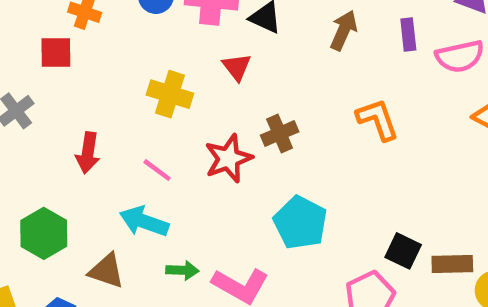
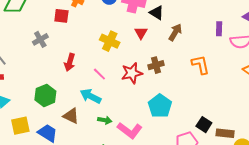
brown arrow: (344, 30) -> (175, 32), moved

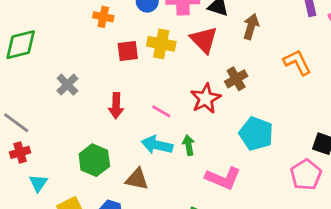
red square: (61, 16) -> (128, 51), moved
red triangle: (141, 33) -> (204, 40), size x1.5
yellow cross: (110, 41) -> (161, 44), moved
green arrow: (105, 120) -> (189, 145), moved, turned -96

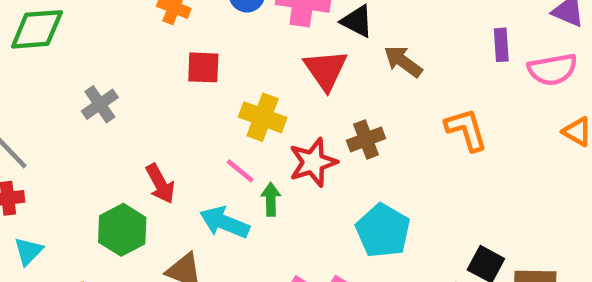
brown arrow: (251, 27) -> (403, 61), turned -80
yellow cross: (161, 44) -> (263, 117), moved
red arrow: (116, 106) -> (160, 184), moved, turned -40
green arrow: (189, 145) -> (271, 199), moved

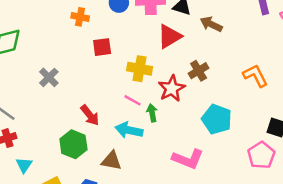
red triangle: (326, 70) -> (170, 36), turned 44
orange L-shape: (466, 130) -> (255, 76), moved

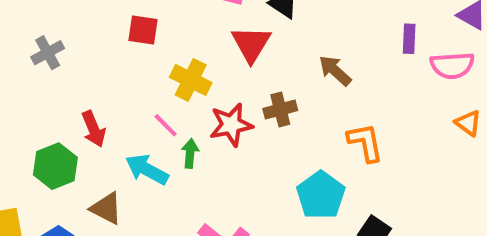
brown arrow: (211, 24) -> (335, 71), moved
red triangle: (170, 36) -> (251, 44), turned -44
cyan pentagon: (217, 119) -> (321, 195), moved

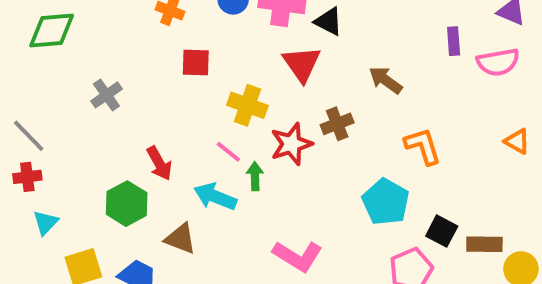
orange triangle: (468, 123) -> (517, 141), moved

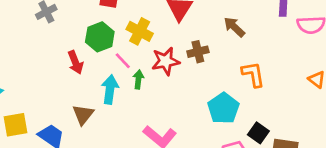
cyan arrow: (215, 197) -> (110, 89), turned 68
green hexagon: (127, 204) -> (100, 37), moved
brown triangle: (180, 239) -> (83, 115), turned 40

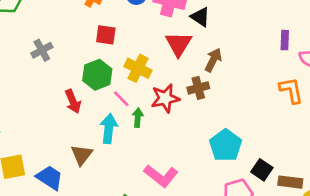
brown arrow: (234, 27) -> (213, 60), moved, turned 75
orange L-shape: (253, 74) -> (291, 90), moved

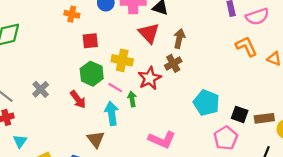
gray cross: (42, 50) -> (41, 89), moved

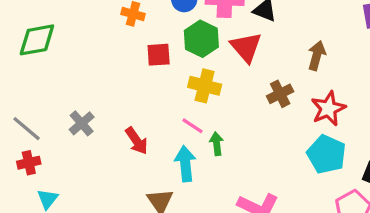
brown arrow: (179, 39) -> (317, 56), moved
green hexagon: (92, 74) -> (201, 39), moved
red star: (150, 78) -> (328, 109), moved

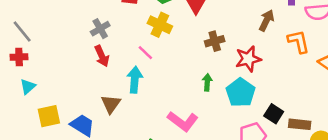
brown arrow: (317, 56) -> (267, 20), moved
gray cross: (82, 123) -> (100, 29), moved
green arrow: (217, 144) -> (207, 82), moved

